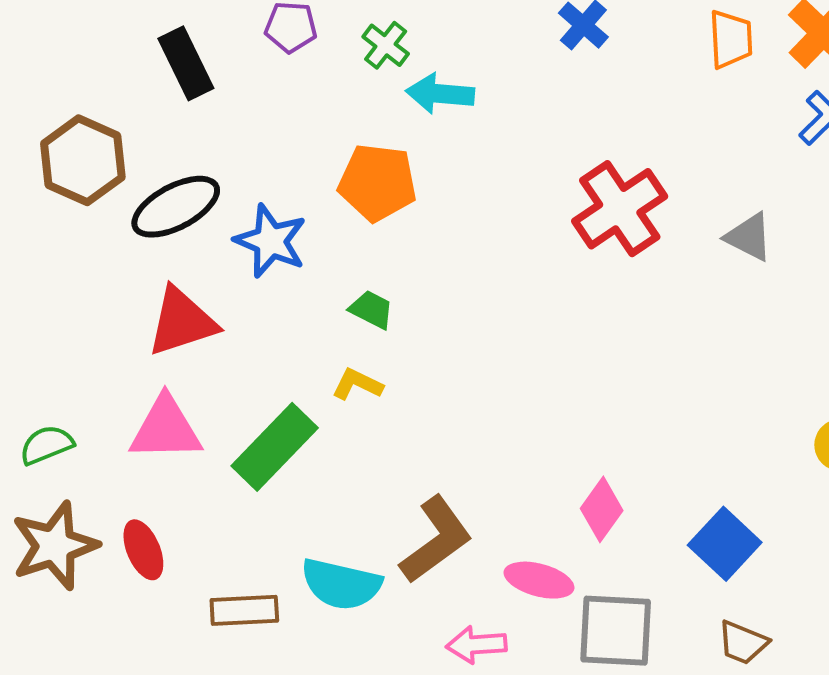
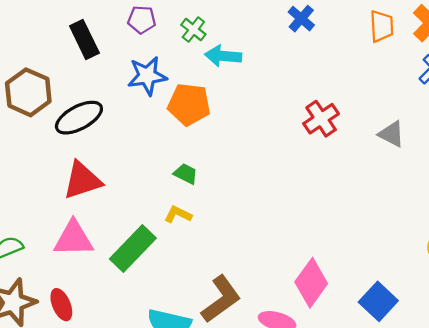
red cross: (620, 209) -> (321, 119), size x0.7
blue star: (271, 241) -> (147, 76), moved, turned -30
pink diamond: (602, 509) -> (311, 283), size x1.4

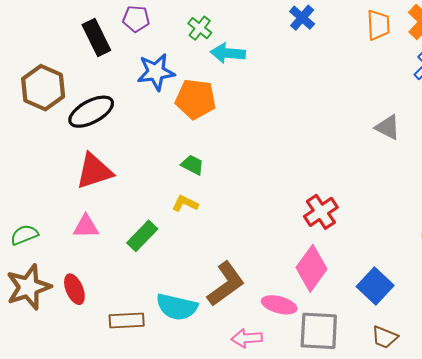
purple pentagon: (142, 20) -> (136, 19), moved
red cross: (321, 119) -> (321, 212), moved
pink triangle: (73, 239) -> (86, 227), size x0.7
green rectangle: (133, 249) -> (142, 236), size x0.7

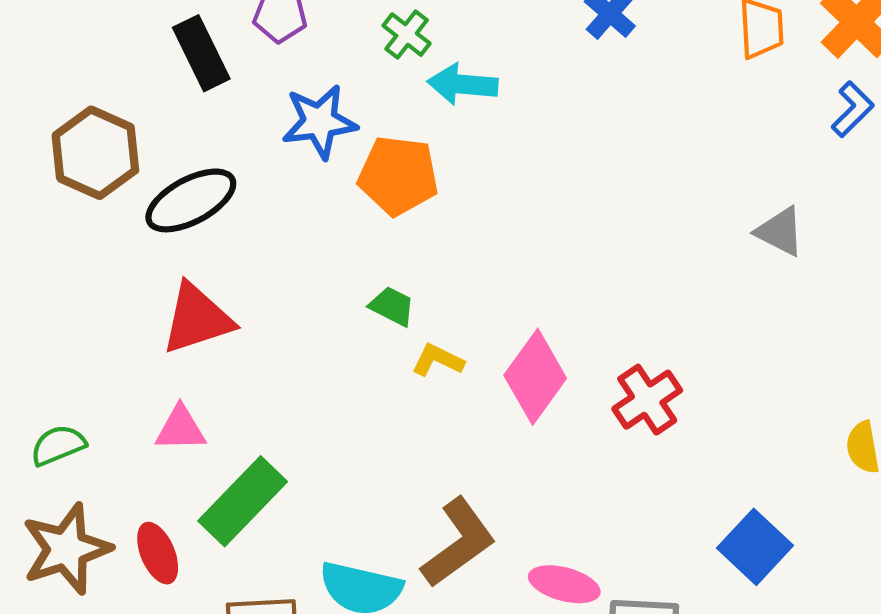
yellow L-shape: (185, 204) -> (438, 360), moved
green rectangle: (142, 236) -> (243, 501), moved, size x1.4
pink diamond: (311, 268) -> (535, 377), moved

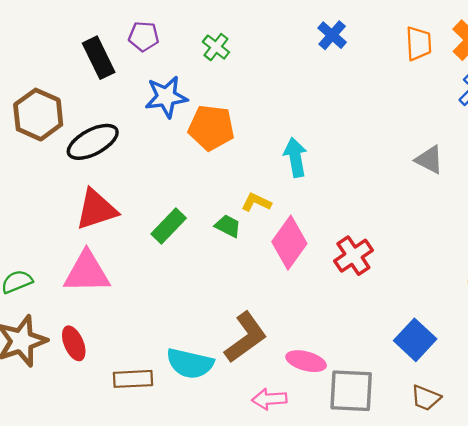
cyan arrow: (463, 84) -> (295, 157), moved, turned 75
green trapezoid: (392, 306) -> (228, 226), moved
yellow L-shape: (438, 360) -> (256, 202), moved
pink triangle: (180, 429) -> (87, 272), size x1.6
green rectangle: (243, 501) -> (169, 226), moved, size x0.7

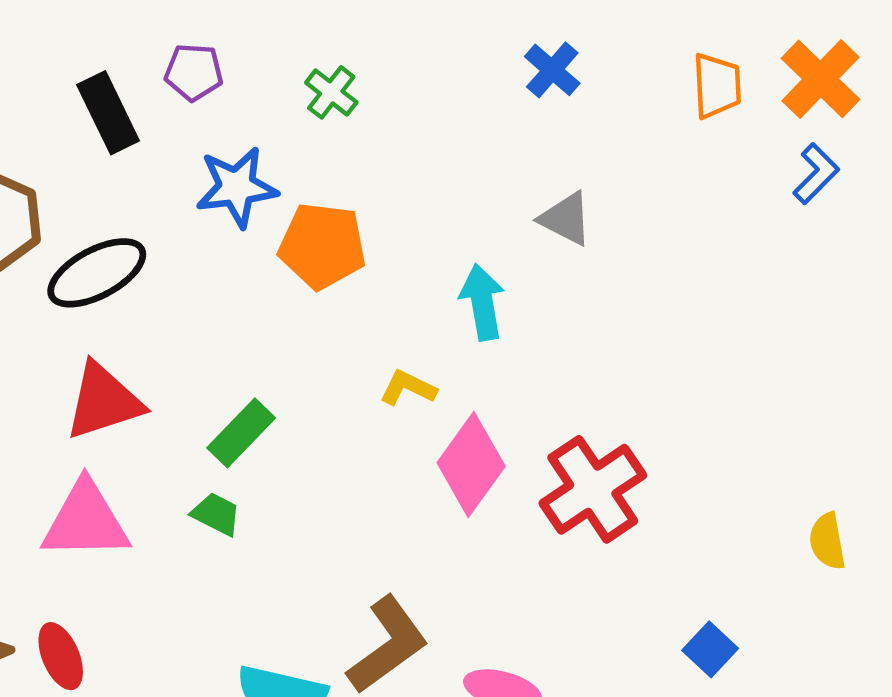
gray triangle: (429, 160) -> (566, 219), moved
green trapezoid: (228, 226) -> (216, 514), moved
red cross: (353, 256) -> (593, 489), size x1.4
blue square: (415, 340) -> (710, 649), size x0.7

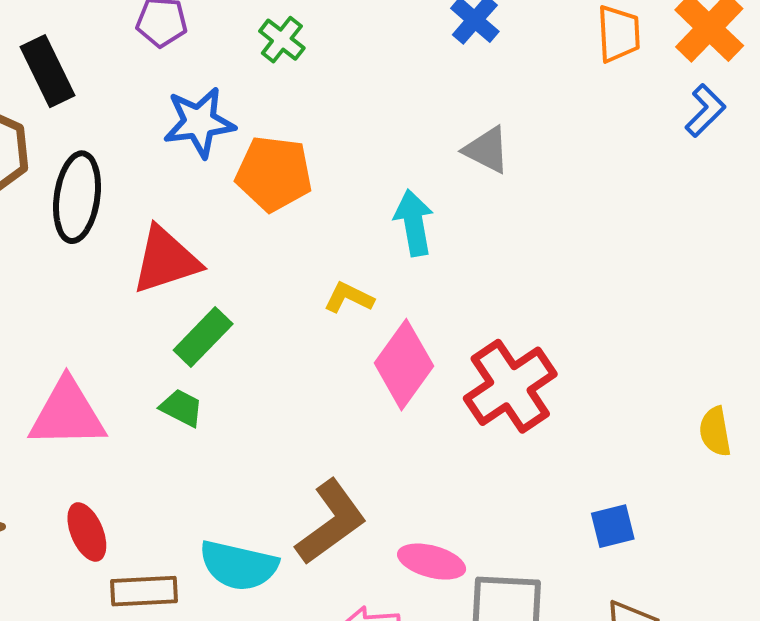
black rectangle: (108, 113) -> (47, 71), moved
black ellipse: (97, 273) -> (77, 197), turned -54
red triangle: (104, 401) -> (166, 260), moved
blue square: (710, 649) -> (613, 526), turned 33
red ellipse: (61, 656) -> (87, 532), moved

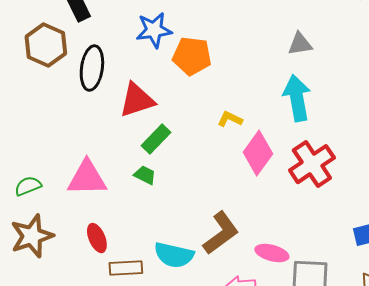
gray triangle: (487, 150) -> (300, 44), turned -36
cyan arrow: (414, 223) -> (297, 98), moved, size x1.4

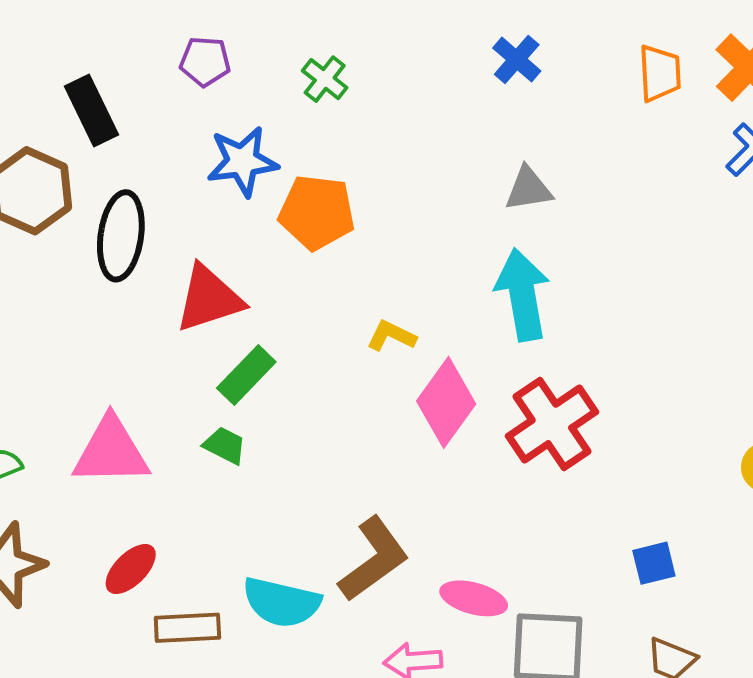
red ellipse: (97, 238) -> (131, 569), turned 68

